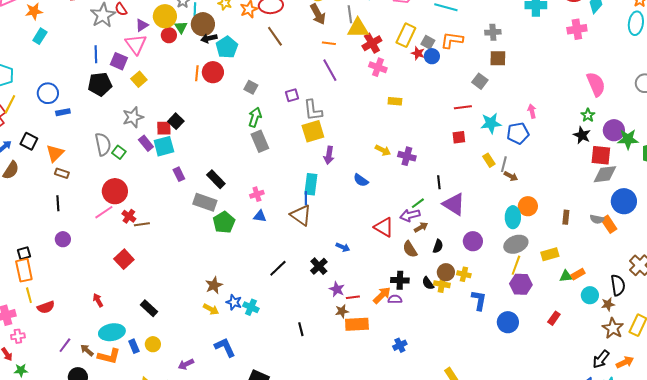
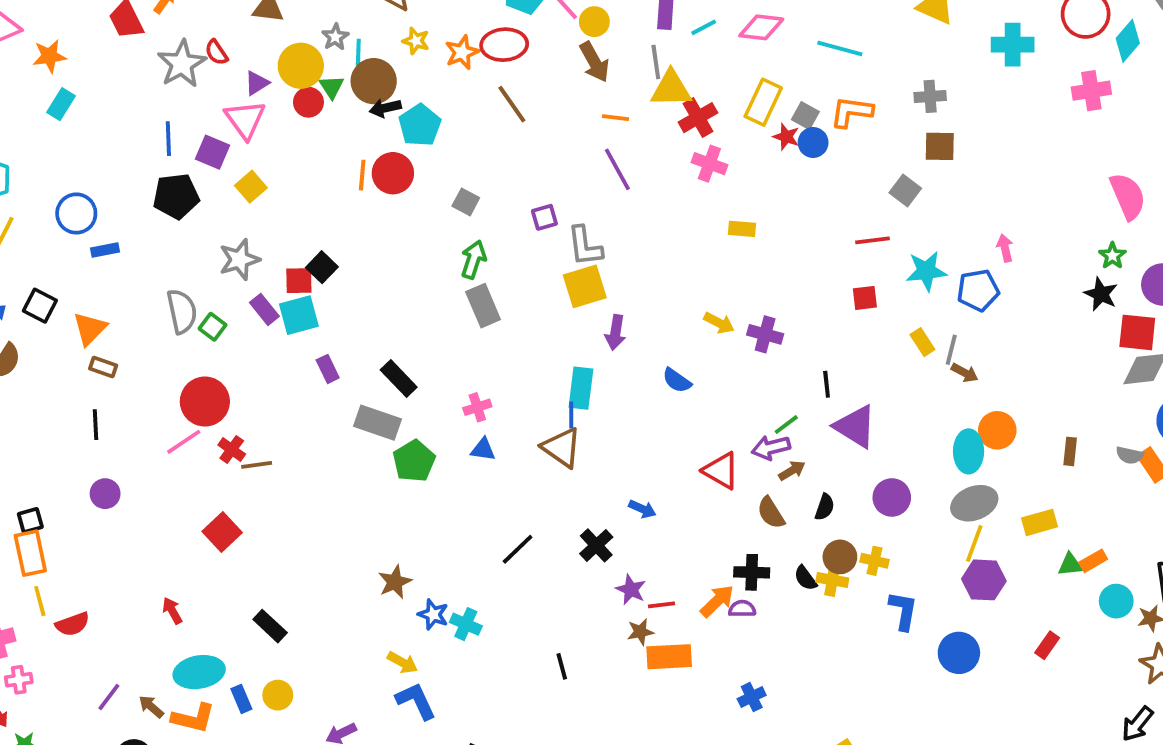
yellow arrow: (211, 309) -> (402, 662), moved

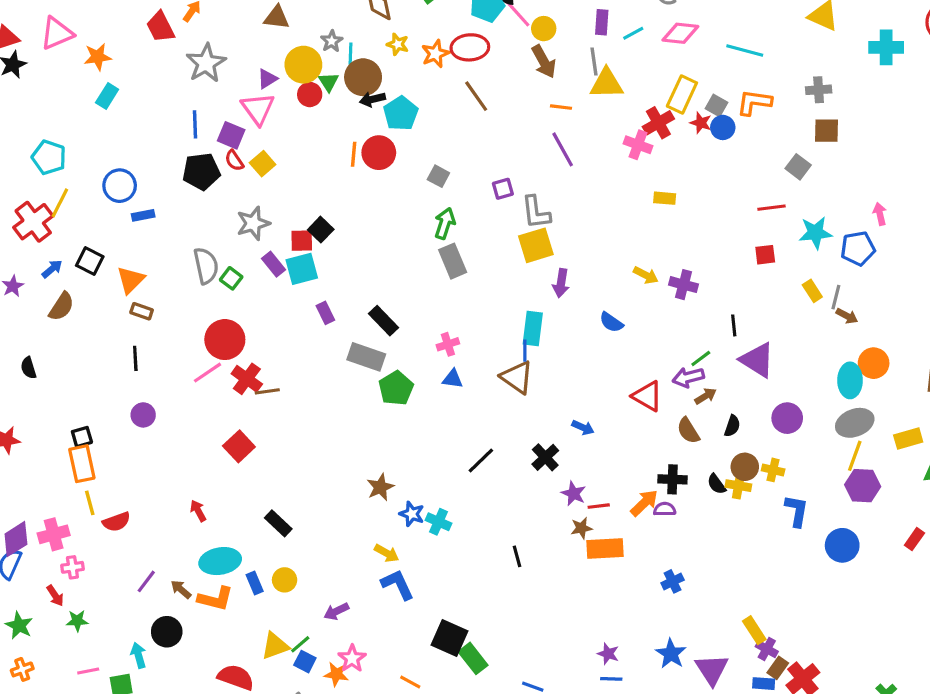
red semicircle: (216, 52) -> (234, 160), moved
red cross: (698, 118) -> (658, 123), moved
red cross: (232, 449) -> (247, 379), size x1.4

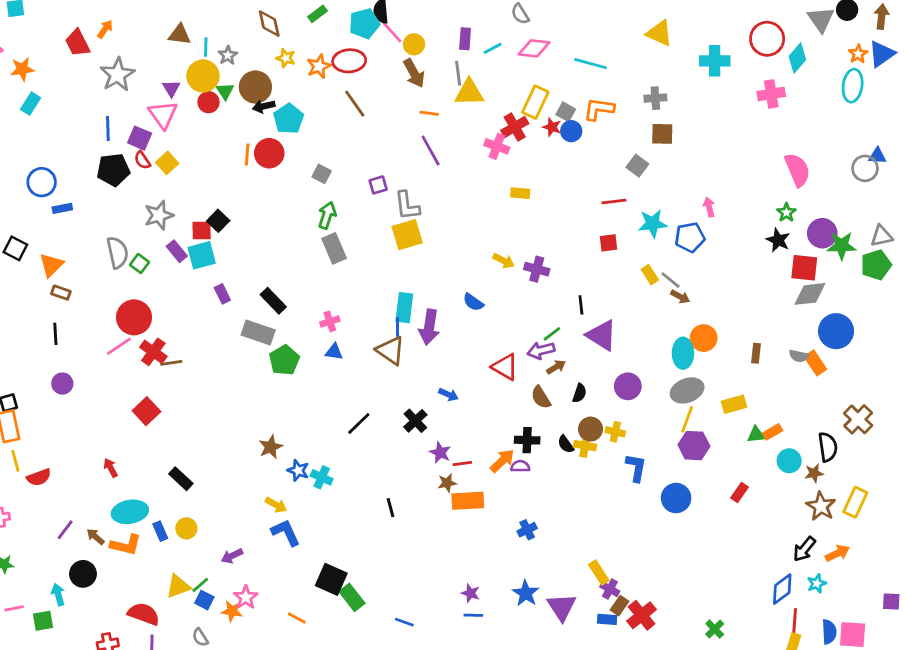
cyan line: (351, 54) -> (206, 47), moved
purple triangle: (267, 79) -> (171, 88), turned -30
purple arrow: (561, 283) -> (429, 327), moved, size x1.4
gray line: (836, 297) -> (671, 280), turned -65

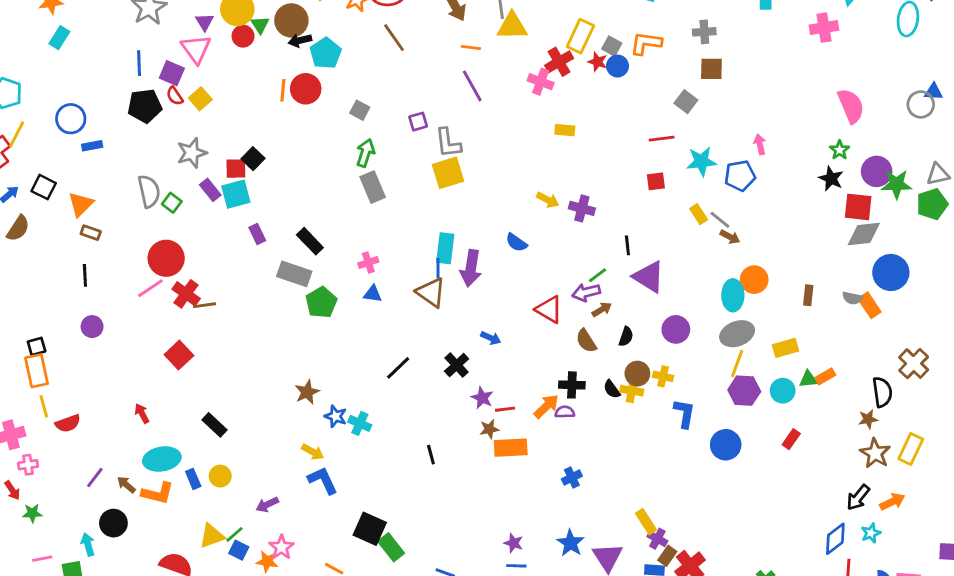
cyan circle: (789, 461) -> (783, 391), moved

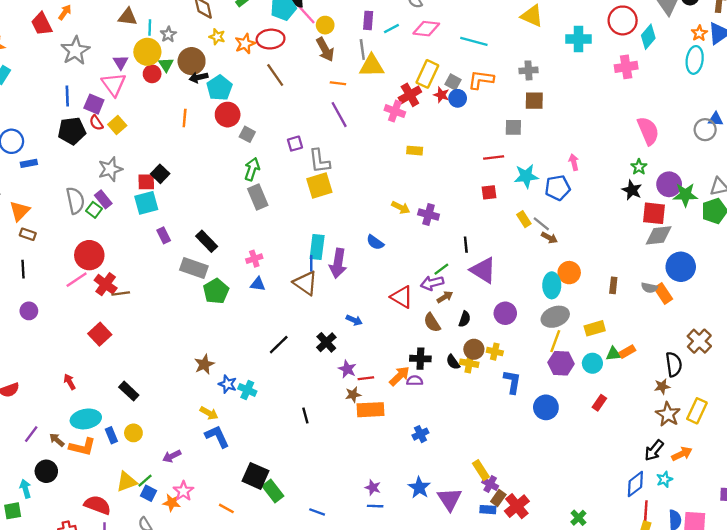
red circle: (306, 89) -> (228, 115), moved
gray square: (686, 102) -> (513, 127), turned -36
purple rectangle: (210, 190) -> (103, 199), moved

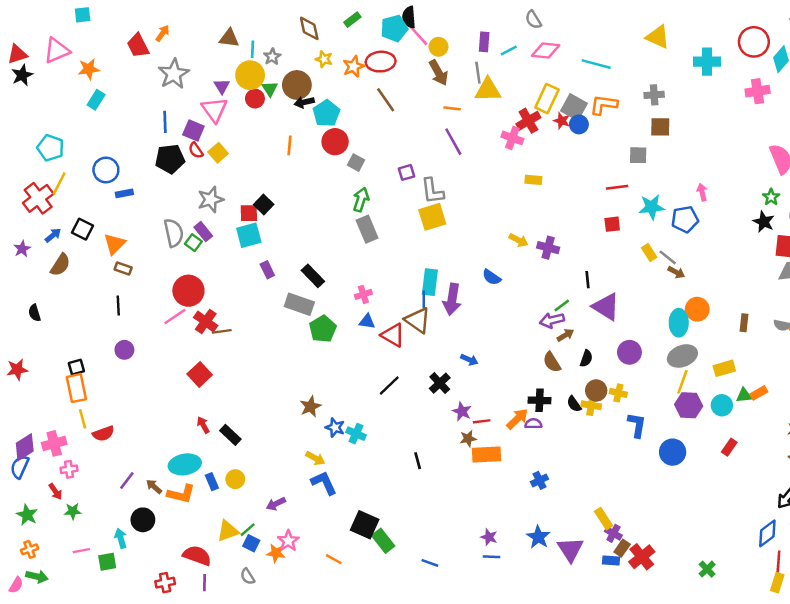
gray square: (453, 82) -> (574, 107), size x1.5
red triangle: (402, 297) -> (393, 335), moved
red arrow: (70, 382) -> (203, 425), moved

